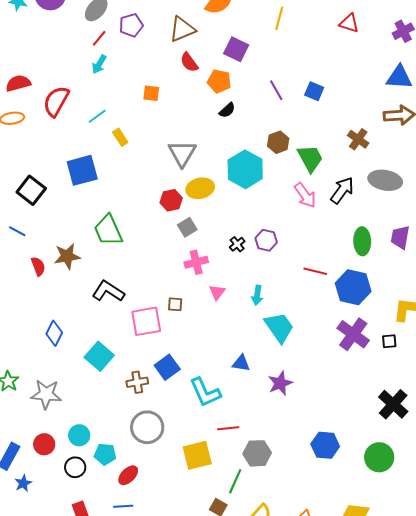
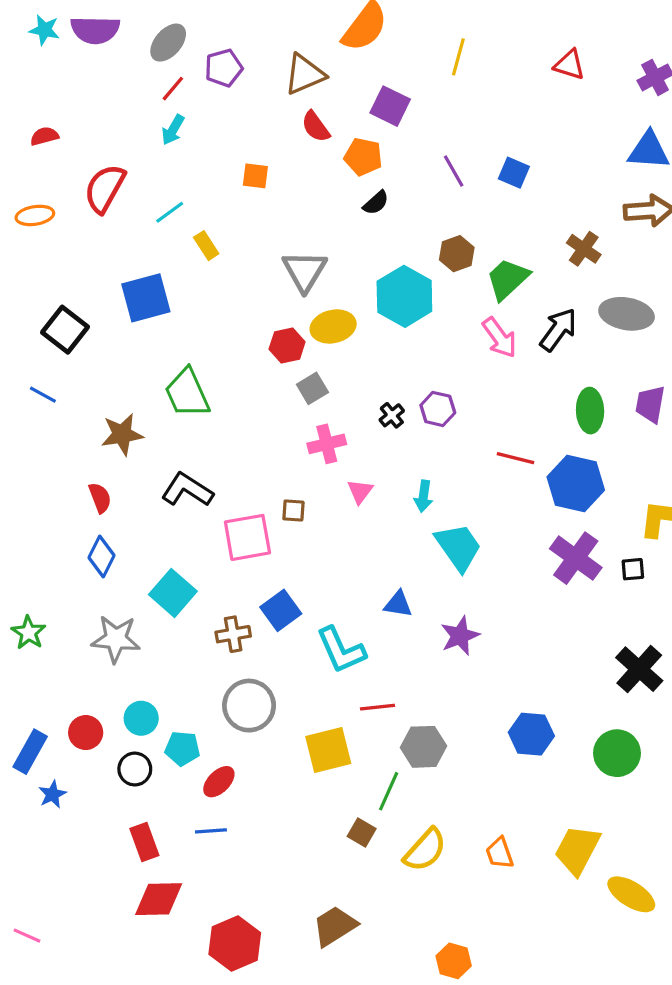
red semicircle: (18, 83) -> (44, 136), moved, size x0.7
green trapezoid: (310, 158) -> (508, 279), turned -104
red semicircle: (38, 266) -> (100, 498), moved
gray star: (46, 394) -> (116, 639), moved

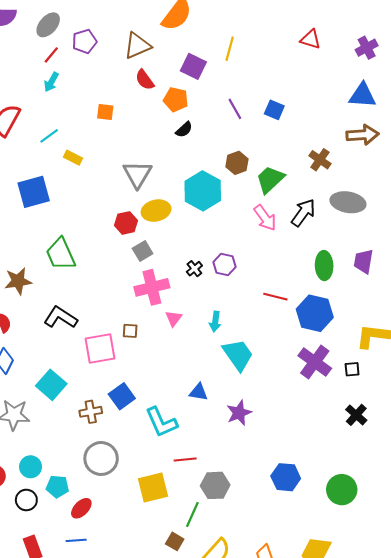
yellow line: (458, 57) -> (230, 49), moved
yellow rectangle: (206, 246) -> (73, 158), turned -30
pink cross: (327, 444) -> (152, 287), size x1.4
black cross: (639, 669) -> (356, 415), moved, size x0.7

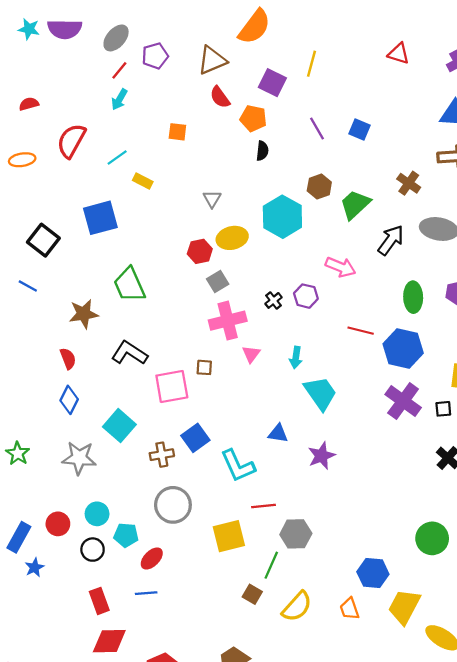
black semicircle: (184, 130) -> (262, 151), turned -42
gray triangle: (137, 174) -> (212, 199), size x0.6
pink arrow: (265, 218) -> (341, 267), moved, turned -32
blue hexagon: (286, 477) -> (373, 573), moved

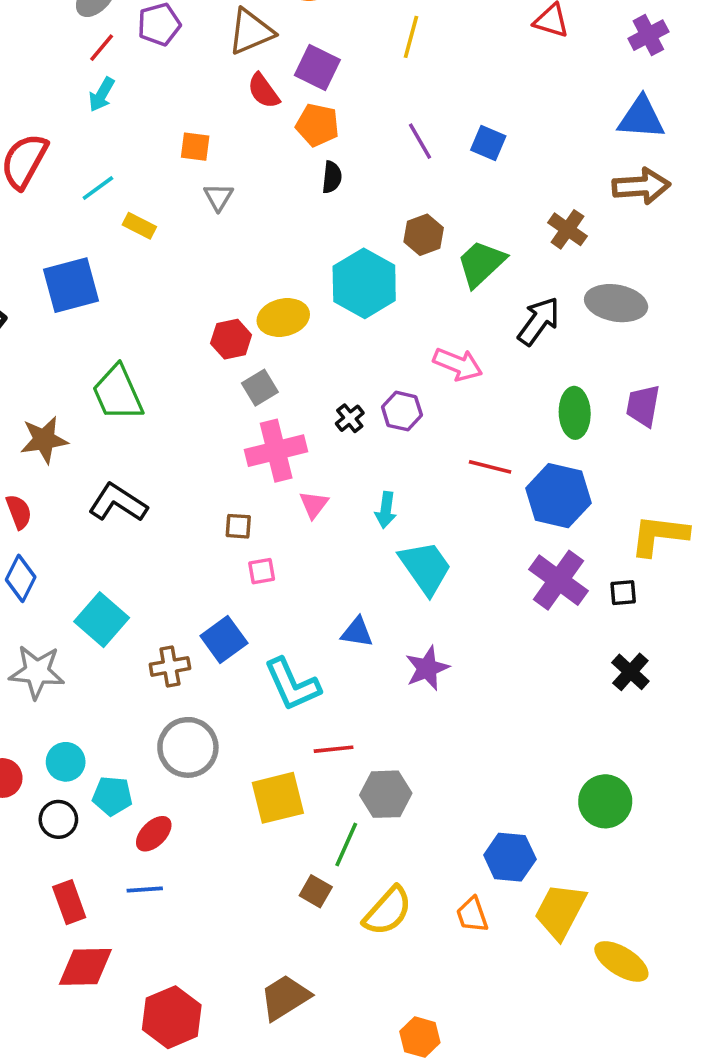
purple square: (272, 83) -> (317, 67), moved
gray triangle: (212, 199) -> (218, 197), moved
pink square: (172, 386) -> (262, 571), moved, size x0.5

